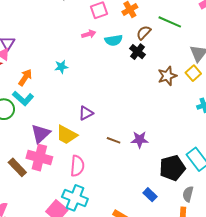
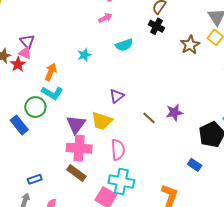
cyan semicircle: (114, 40) -> (124, 45), moved
brown line: (114, 140) -> (149, 118), turned 32
brown rectangle: (17, 167) -> (76, 173), moved

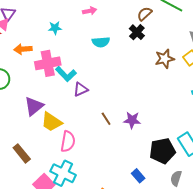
cyan star: (84, 55) -> (55, 28), moved
orange arrow: (51, 72) -> (23, 49), turned -132
cyan L-shape: (52, 93) -> (66, 74), moved
yellow trapezoid: (102, 121) -> (52, 122), moved
pink cross: (79, 148) -> (48, 63), moved, turned -30

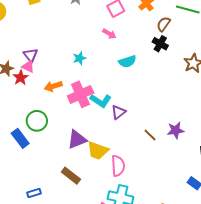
pink arrow: (90, 11) -> (109, 34), turned 56
purple triangle: (34, 106) -> (77, 139), turned 30
brown rectangle: (22, 153) -> (71, 176), moved

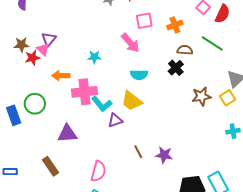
brown semicircle: (164, 24) -> (185, 50), turned 42
pink arrow: (109, 34) -> (130, 43), size x1.5
yellow trapezoid: (98, 151) -> (132, 101), moved

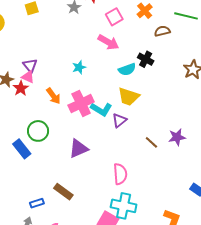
black cross: (176, 68) -> (146, 59), moved
orange arrow: (61, 76) -> (53, 96), turned -108
brown rectangle: (51, 166) -> (63, 192), moved

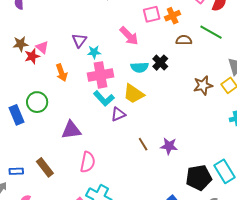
pink square: (114, 17) -> (152, 14), moved
purple triangle: (30, 65) -> (79, 40), moved
pink cross: (81, 103) -> (100, 75), moved
pink semicircle: (120, 174) -> (88, 162), moved

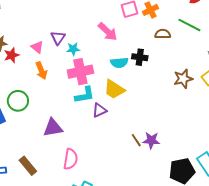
pink triangle: (42, 47) -> (37, 47), moved
black cross: (160, 63) -> (140, 57), turned -35
cyan L-shape: (104, 99) -> (85, 95), turned -55
brown line: (143, 144) -> (136, 140), moved

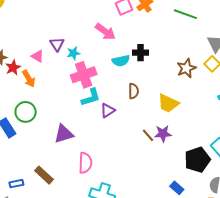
brown semicircle: (163, 34) -> (134, 91), moved, turned 98
orange arrow: (41, 71) -> (29, 79), moved
yellow trapezoid: (114, 89) -> (168, 103), moved

